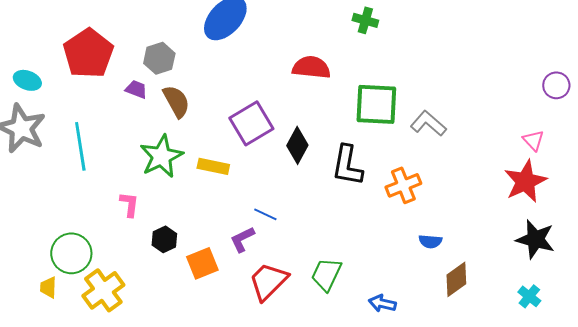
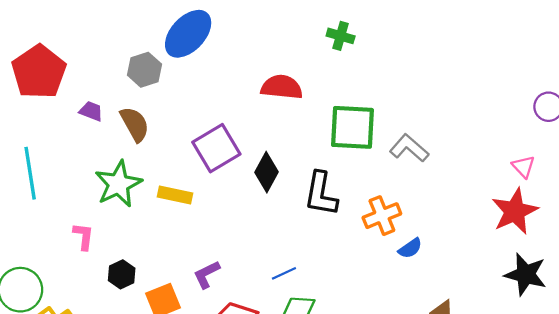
gray hexagon: (159, 58) -> (144, 70), moved
blue line: (265, 214) -> (284, 273), moved, turned -50
blue semicircle: (430, 241) -> (410, 248), moved, turned -40

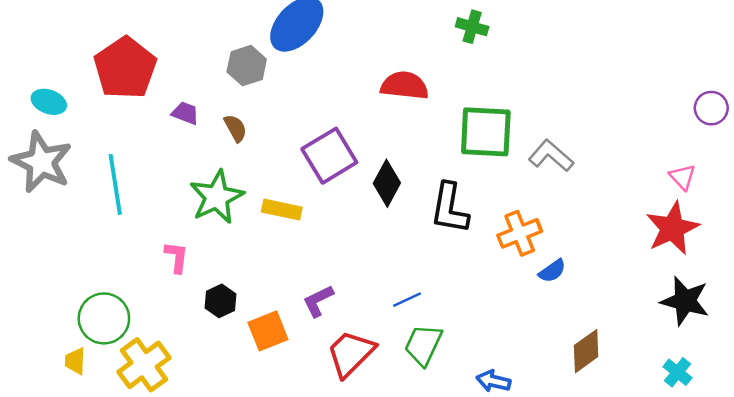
brown semicircle: (135, 124) -> (235, 128), size x0.7

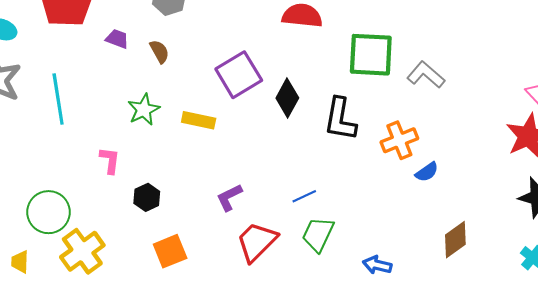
green star: (217, 197) -> (144, 110), size x0.7
orange square: (268, 331) -> (170, 251), moved
yellow trapezoid: (75, 361) -> (20, 262), moved

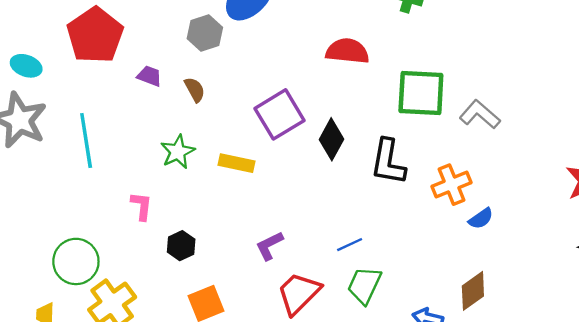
brown diamond: (455, 240) -> (473, 291), moved

